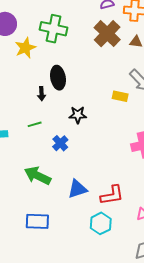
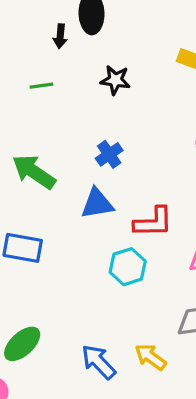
blue cross: (60, 143) -> (109, 154), moved

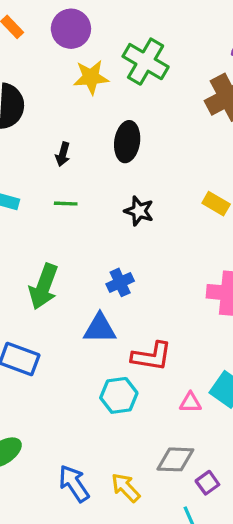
black arrow: (60, 36) -> (63, 154), moved
green arrow: (34, 172) -> (44, 286), turned -114

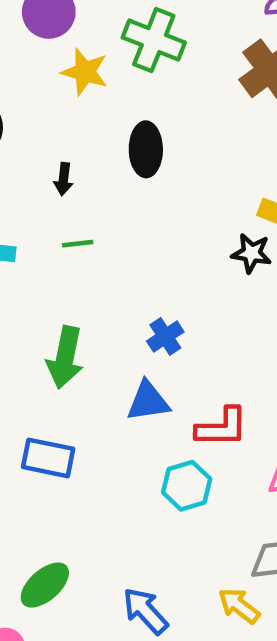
yellow star: (91, 77) -> (85, 72), turned 30
black star: (139, 211) -> (252, 253), moved
yellow arrow: (126, 488) -> (239, 606), moved

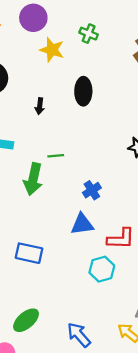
green cross: (154, 40) -> (89, 34), size x0.6
green line: (78, 244) -> (56, 156), moved
green arrow: (65, 357) -> (33, 179), moved

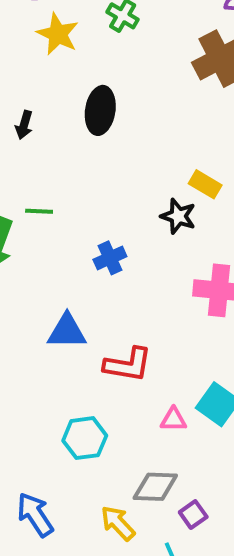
blue cross: (92, 190) -> (110, 258), moved
cyan hexagon: (102, 269) -> (85, 438), moved

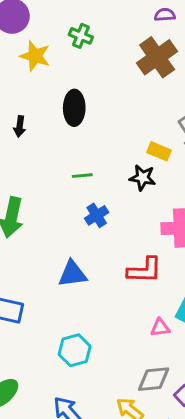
green line: (39, 211) -> (82, 176), moved
red L-shape: (128, 365) -> (145, 270), moved
cyan hexagon: (85, 438) -> (75, 350), moved

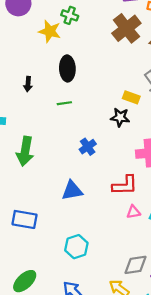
yellow star: (35, 56) -> (50, 31), moved
green line: (82, 176) -> (64, 103), moved
pink triangle: (160, 328) -> (133, 212), moved

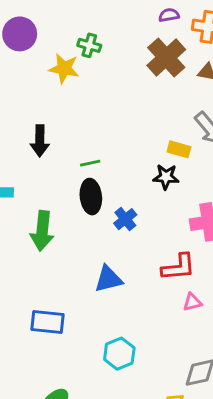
black ellipse: (67, 68) -> (91, 197), moved
black arrow: (28, 84) -> (40, 141), size x1.5

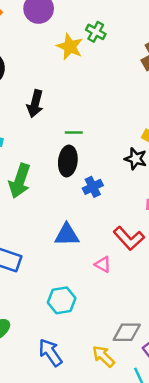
red L-shape: (178, 267) -> (129, 238), turned 40
pink triangle: (192, 302) -> (103, 264), moved, turned 30

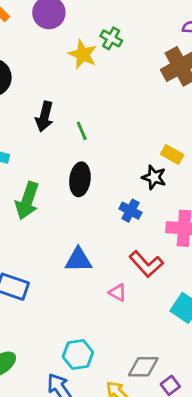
green line: (74, 132) -> (82, 131), moved, turned 66
blue cross: (93, 187) -> (130, 211), moved, turned -36
cyan hexagon: (62, 300) -> (78, 355), moved

